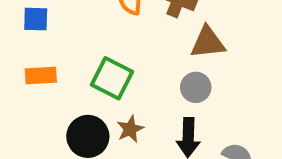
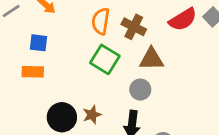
blue square: (36, 19) -> (38, 43), moved
green square: (112, 78) -> (105, 59), moved

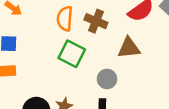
brown triangle: (151, 59) -> (129, 48), moved

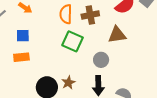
brown cross: (96, 21) -> (90, 15), turned -30

